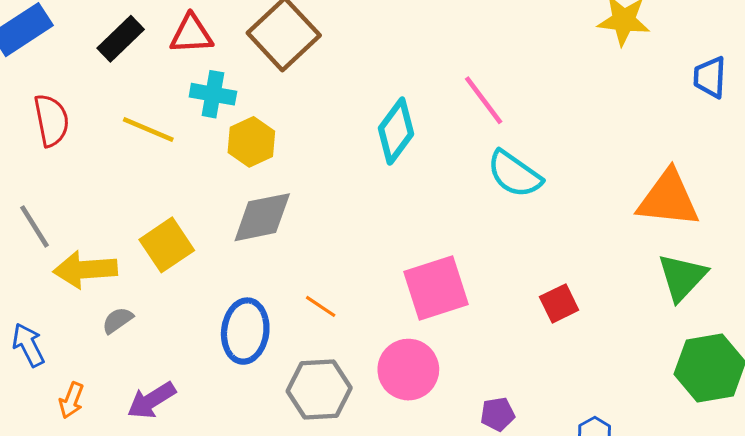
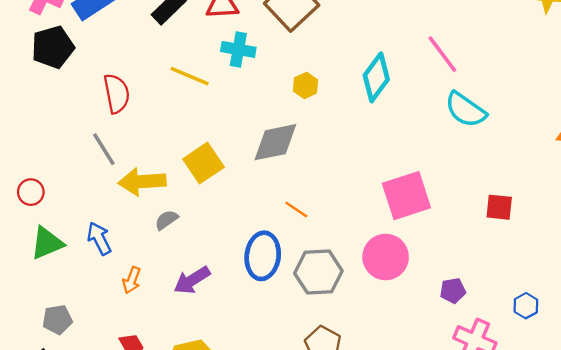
red semicircle: (51, 120) -> (117, 94), moved
yellow hexagon: (251, 142) -> (306, 85), moved, size x0.7
red square: (559, 303) -> (499, 207), turned 32
orange line: (321, 306) -> (296, 209), moved
blue ellipse: (245, 331) -> (263, 256), moved

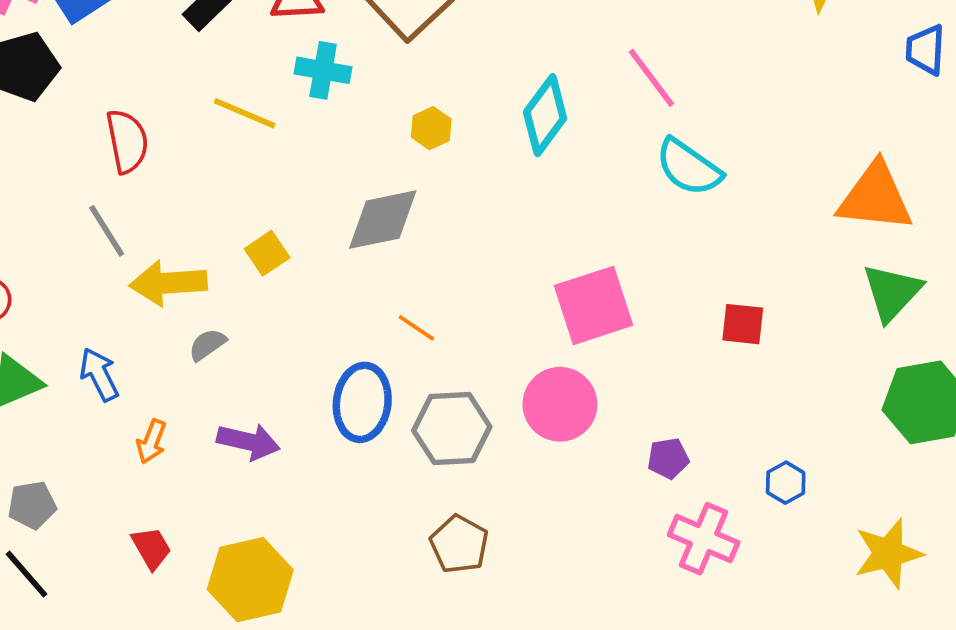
yellow square: (204, 163) -> (267, 253), size x0.7
purple arrow: (192, 280) -> (248, 442), turned -135

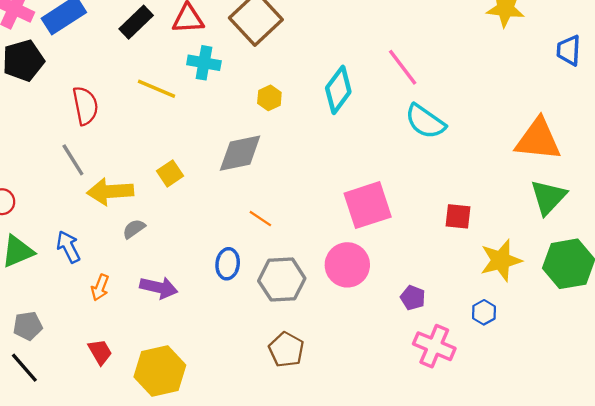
blue ellipse: (362, 402) -> (228, 264), size x0.7
purple pentagon: (668, 458) -> (413, 298), turned 30
yellow star: (888, 554) -> (501, 260), moved

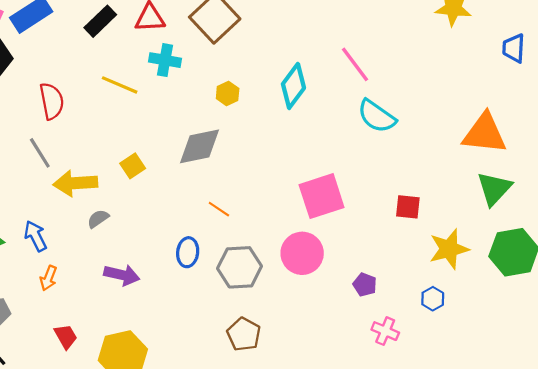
orange arrow: (100, 287) -> (48, 278), moved
pink cross: (434, 346) -> (385, 331), size x0.7

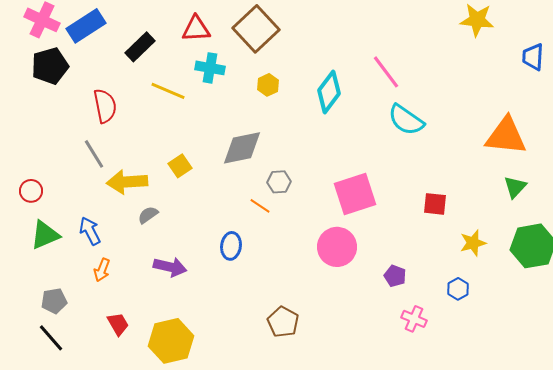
black rectangle: (100, 21) -> (140, 47), moved
yellow hexagon: (228, 94) -> (268, 85), moved
green triangle: (494, 189) -> (515, 187), size x0.7
yellow star: (449, 249) -> (473, 243), size x0.7
gray hexagon: (239, 267) -> (279, 182), moved, size x0.6

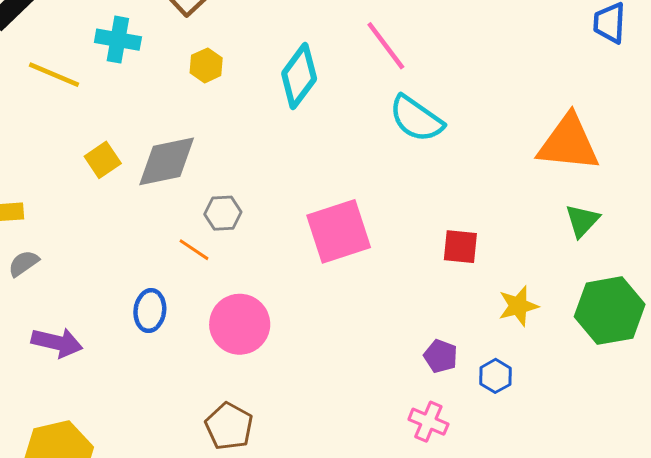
yellow square: (180, 166) -> (103, 160), moved
pink circle: (337, 247) -> (240, 324), moved
purple pentagon: (395, 276) -> (441, 356), moved

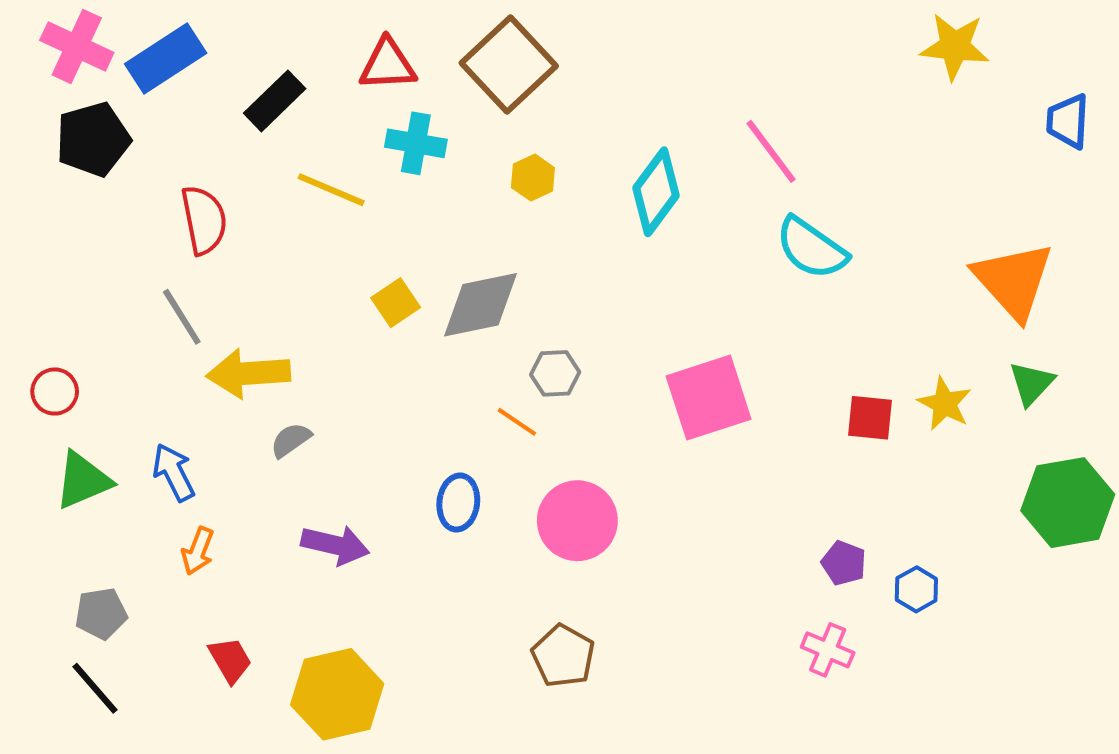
orange triangle: (568, 143) -> (1013, 281), turned 42
yellow star: (518, 306) -> (945, 404), moved, turned -30

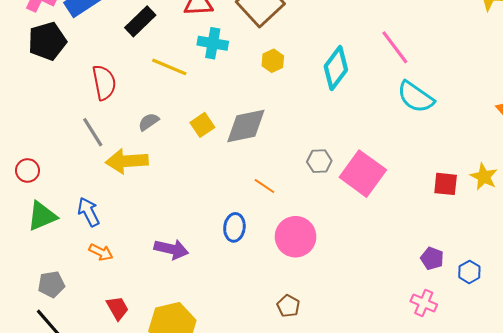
gray hexagon: (555, 373) -> (319, 161), moved
pink square: (709, 398) -> (363, 174), turned -36
gray semicircle: (291, 440) -> (149, 122), moved
orange arrow: (198, 551) -> (101, 252), turned -85
brown pentagon: (563, 656) -> (288, 306), size x0.7

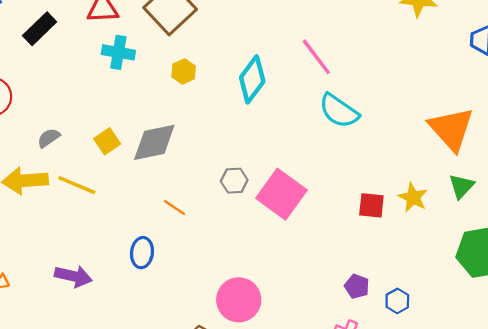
yellow line: (169, 67) -> (77, 185), moved
pink circle: (296, 237) -> (239, 300), moved

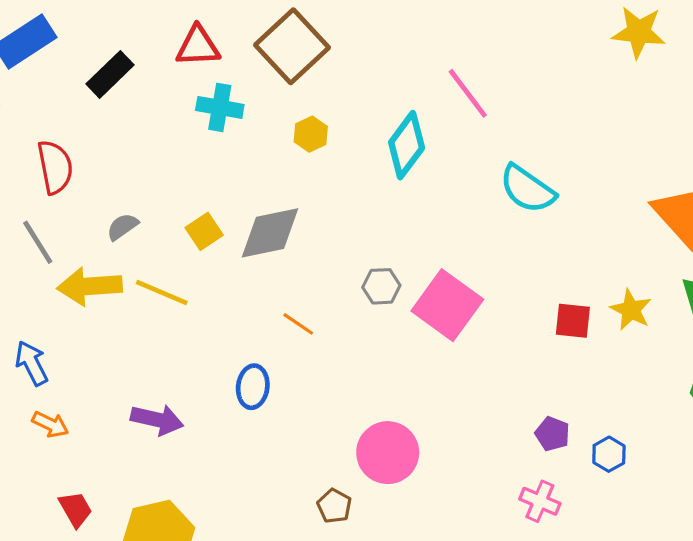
pink line: (316, 57) -> (468, 93), moved

